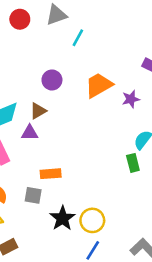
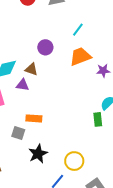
cyan line: (78, 38) -> (78, 30), moved
brown triangle: (38, 111) -> (31, 69), turned 40
yellow circle: (92, 220) -> (74, 161), moved

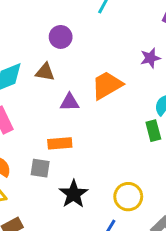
orange trapezoid: (80, 56) -> (107, 85), moved
purple triangle: (23, 85) -> (70, 102), moved

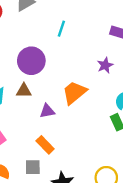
purple circle: (61, 37) -> (31, 61), size x1.5
orange rectangle: (60, 143) -> (45, 145), turned 60

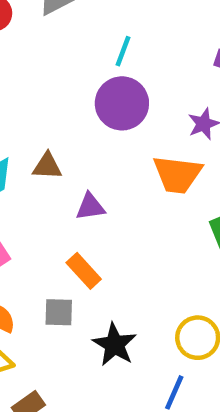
purple circle: (31, 61) -> (122, 103), moved
orange trapezoid: (74, 93) -> (177, 174), moved, turned -136

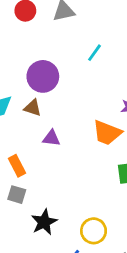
purple circle: (122, 103) -> (43, 76), moved
orange rectangle: (84, 271) -> (17, 166), moved

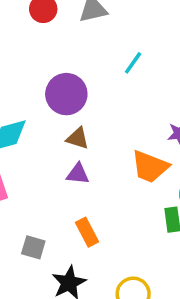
brown triangle: (33, 108) -> (78, 138), moved
orange rectangle: (17, 166) -> (87, 232), moved

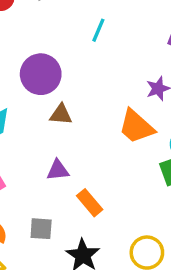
orange trapezoid: (150, 167) -> (136, 127), turned 33
purple triangle: (78, 174) -> (58, 170), moved

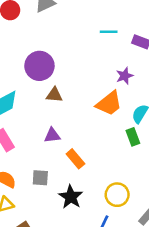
cyan line: (98, 30) -> (109, 32), moved, turned 66
orange trapezoid: (136, 127) -> (109, 103), turned -80

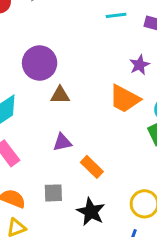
orange trapezoid: (109, 103) -> (125, 99), turned 72

